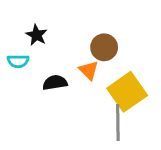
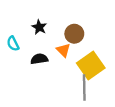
black star: (37, 35) -> (39, 27), moved
cyan semicircle: (18, 61) -> (13, 44), turned 64

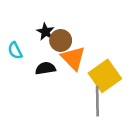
brown circle: (74, 34) -> (61, 40), moved
orange triangle: (63, 50) -> (73, 58), size x1.5

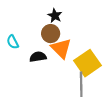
black star: (45, 32) -> (55, 16), moved

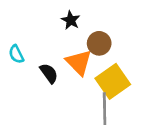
brown circle: (51, 34) -> (99, 43), moved
black semicircle: (38, 57) -> (49, 73), turned 63

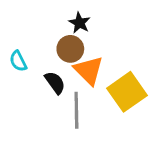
brown circle: (99, 43) -> (70, 49), moved
gray line: (105, 109) -> (76, 110), moved

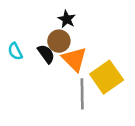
black semicircle: (55, 83) -> (46, 54), moved
gray line: (76, 110) -> (82, 94), moved

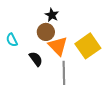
black semicircle: (46, 54) -> (36, 59), moved
yellow square: (107, 77) -> (88, 46), moved

